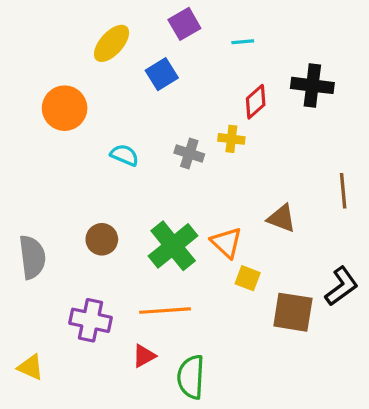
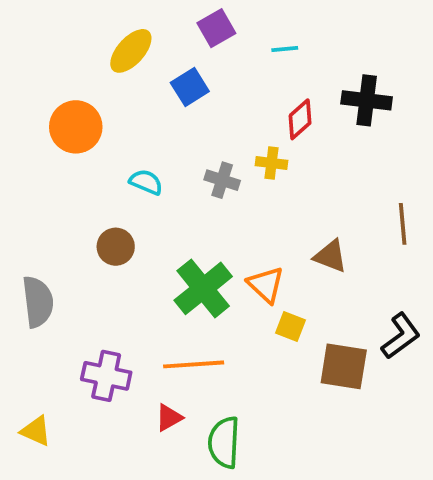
brown circle: (102, 239) -> (116, 247), moved

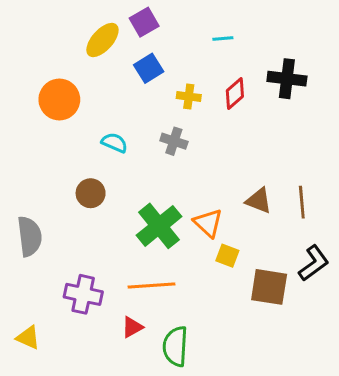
purple square: (216, 28) -> (144, 22), moved
yellow cross: (272, 163) -> (189, 97), moved
brown line: (403, 224) -> (302, 202), moved

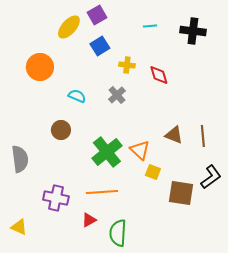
black cross: (287, 79) -> (193, 31), moved
red diamond: (235, 94) -> (159, 75), moved, turned -65
gray cross: (174, 141) -> (117, 95), turned 30

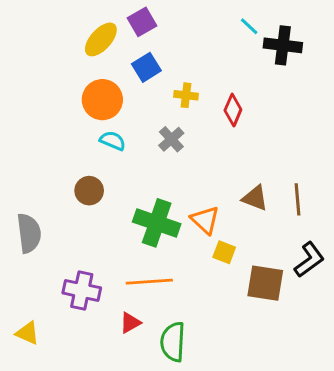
cyan line: (150, 26) -> (249, 26), moved, turned 48
orange circle: (40, 67) -> (102, 100), moved
red diamond: (159, 75) -> (233, 110), turned 40
green cross: (107, 152) -> (157, 223), turned -32

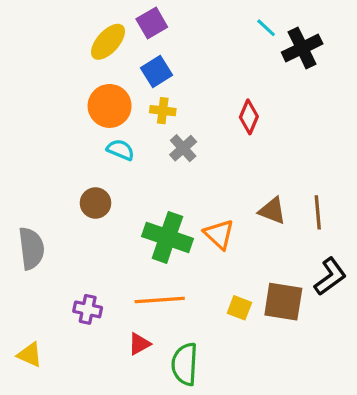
black cross: (283, 45) -> (302, 48), turned -33
yellow cross: (186, 95) -> (163, 111), moved
yellow square: (224, 252) -> (239, 308), moved
purple cross: (82, 290) -> (88, 309), size x0.7

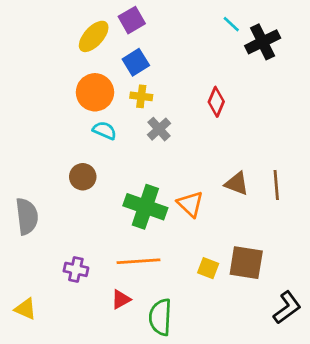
black L-shape: (330, 277) -> (287, 308), moved

